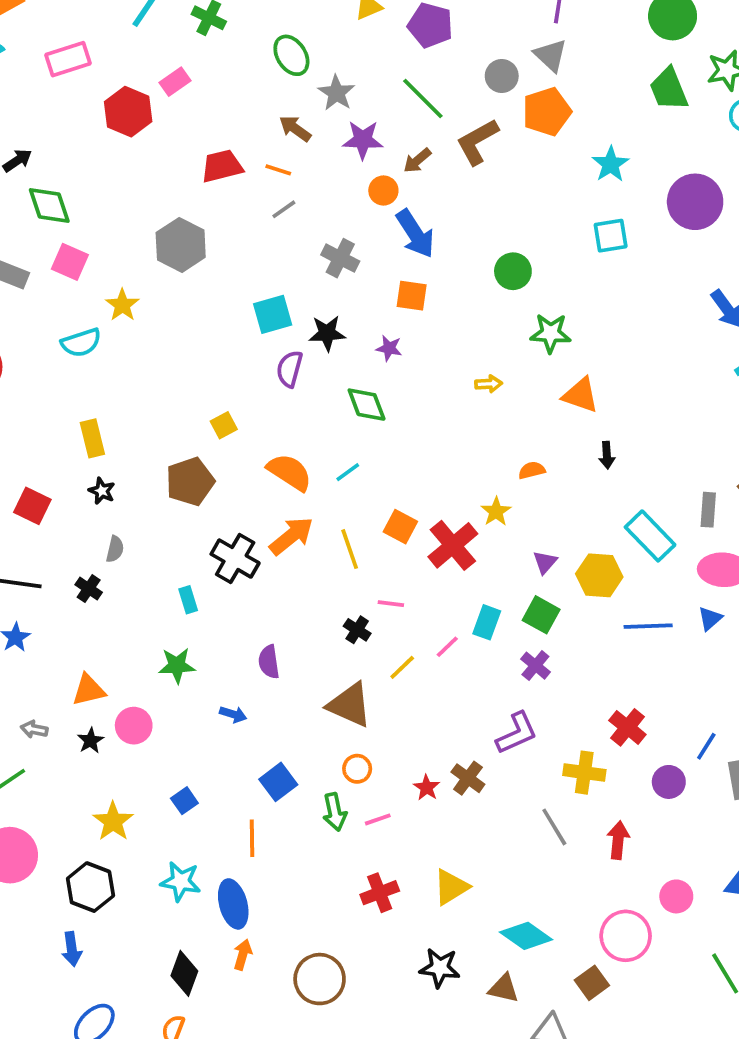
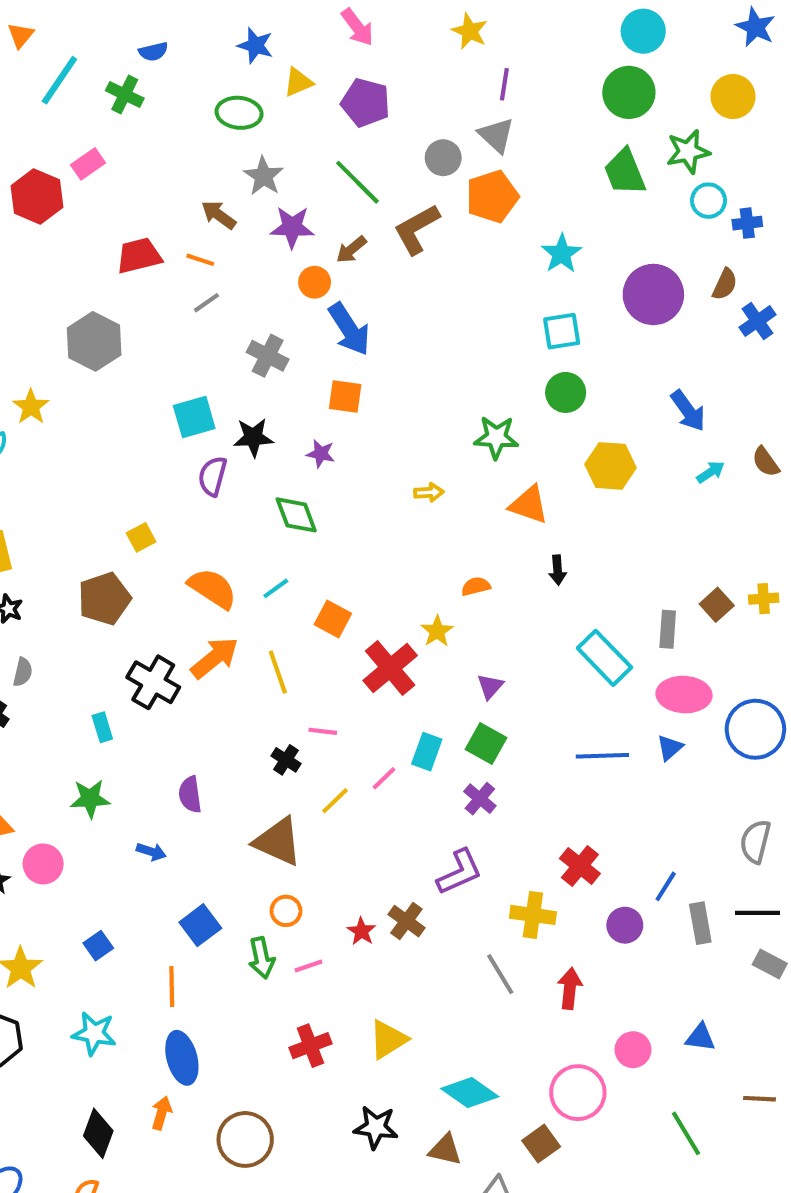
green ellipse: (291, 55) -> (239, 113), moved, turned -51
green circle: (513, 271) -> (566, 392), moved
orange square: (400, 527) -> (333, 619), moved
yellow hexagon: (599, 575) -> (611, 466), moved
blue ellipse: (233, 904) -> (182, 1058), moved

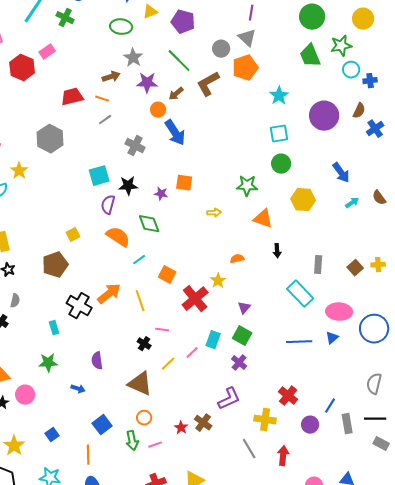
brown arrow: (219, 215) -> (111, 77), turned 126
orange square: (345, 397) -> (184, 183), moved
orange semicircle: (213, 588) -> (118, 237), moved
gray rectangle: (668, 629) -> (318, 265), moved

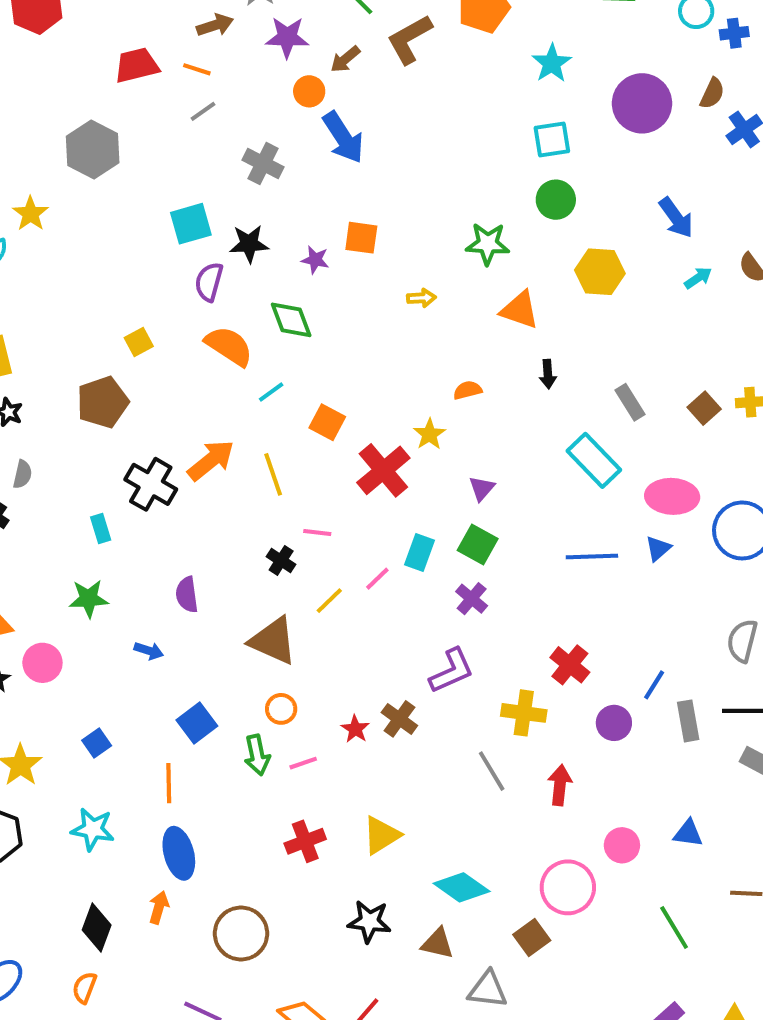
gray rectangle: (318, 265) -> (630, 402), turned -36

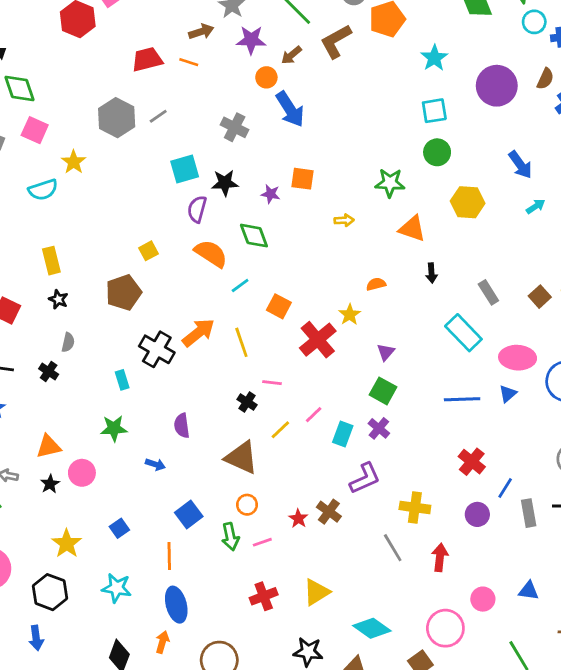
gray line: (203, 111) -> (158, 116), moved
cyan rectangle: (419, 553) -> (343, 434), moved
red cross: (570, 665) -> (472, 462), moved

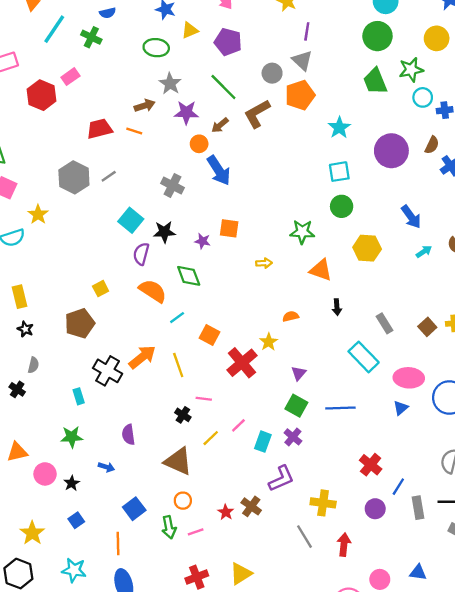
cyan square: (185, 169) -> (131, 220), turned -35
blue line: (462, 399) -> (340, 408), moved
black star: (50, 484) -> (72, 483), moved

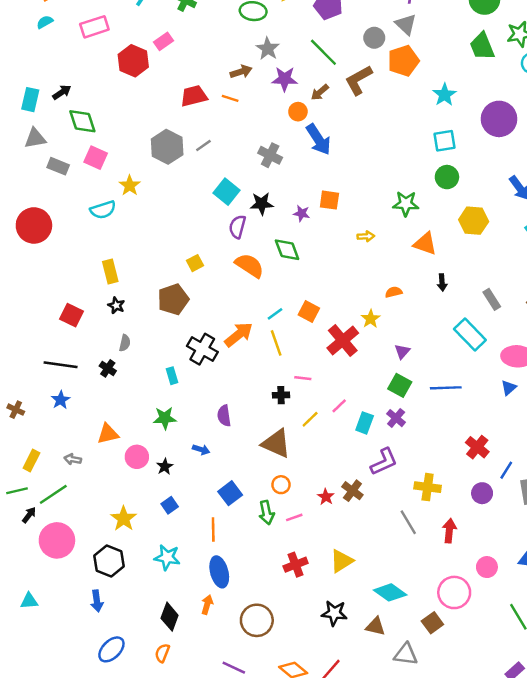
cyan line: (177, 318) -> (275, 314), moved
black cross: (183, 415) -> (281, 395), turned -35

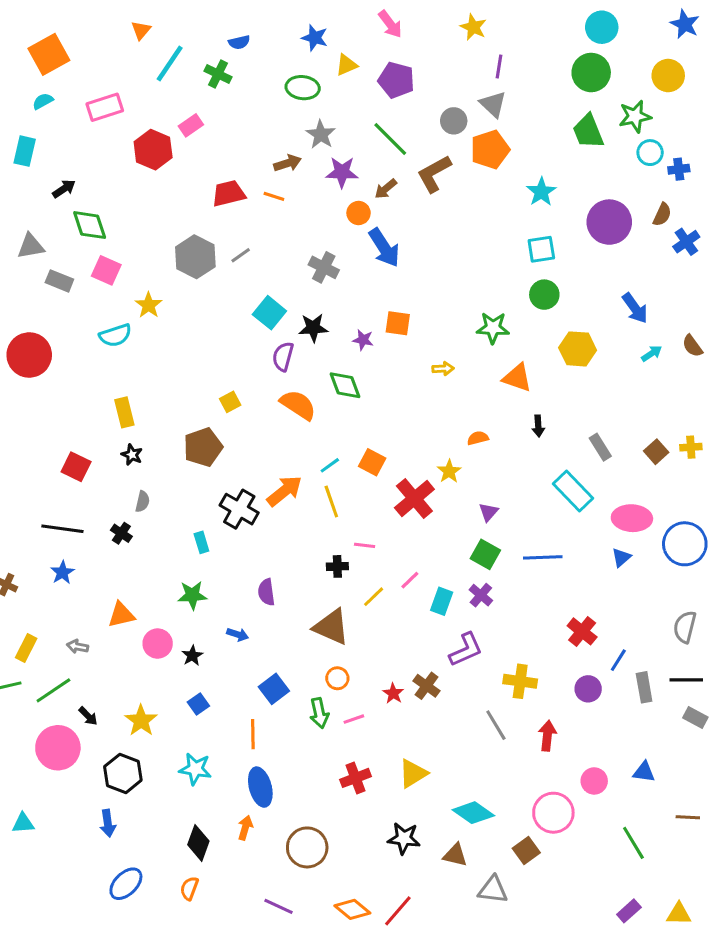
cyan rectangle: (30, 100) -> (25, 151), moved
black arrow: (29, 515) -> (88, 716), moved, turned 98

